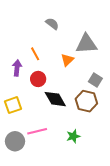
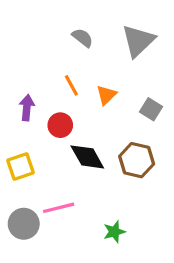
gray triangle: (86, 44) -> (138, 41), moved, turned -40
orange line: (35, 54) -> (71, 85), moved
gray square: (95, 80) -> (151, 109), moved
green star: (73, 136) -> (114, 232), moved

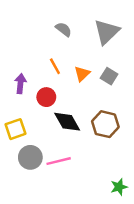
gray square: (151, 109) -> (109, 76), moved
pink line: (59, 208) -> (59, 161), moved
gray circle: (24, 224) -> (30, 157), moved
green star: (114, 232) -> (119, 187), moved

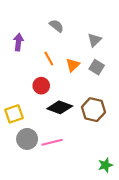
gray triangle: (107, 32) -> (95, 40), moved, size x0.6
purple arrow: (20, 84) -> (18, 42), moved
black diamond: (67, 122) -> (60, 107), turned -40

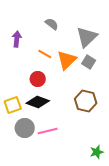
gray triangle: (95, 40) -> (87, 37), size x1.6
orange line: (49, 58) -> (45, 54), turned -32
orange triangle: (73, 65) -> (67, 60), size x1.5
black diamond: (60, 107) -> (38, 102), moved

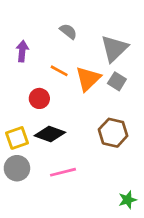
red circle: (38, 79) -> (39, 98), moved
gray circle: (25, 128) -> (17, 168), moved

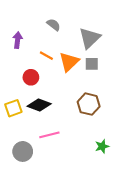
gray square: (117, 81) -> (92, 64), turned -32
gray circle: (17, 168) -> (23, 151), moved
green star: (128, 200) -> (102, 146), moved

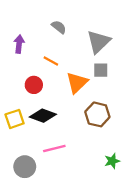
orange triangle: (69, 62) -> (77, 83), moved

